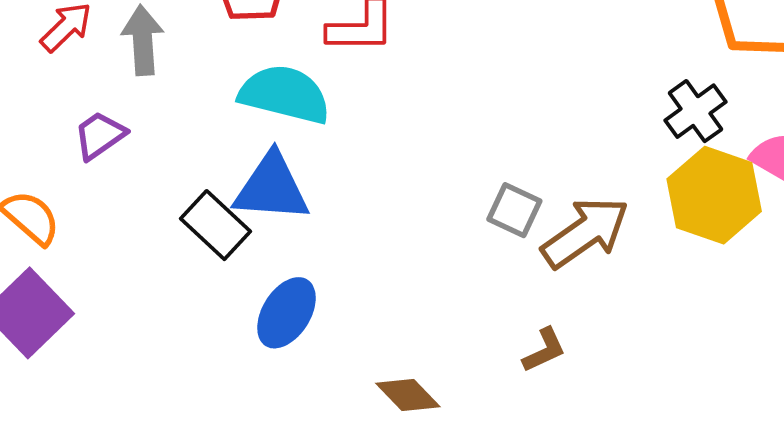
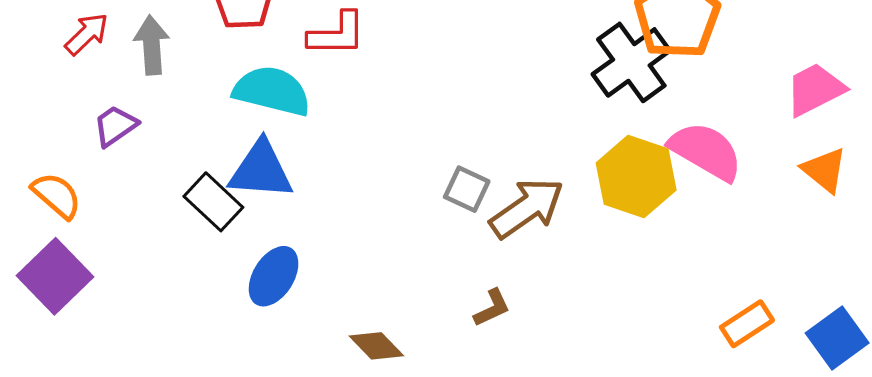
black cross: (696, 111) -> (631, 62), moved, size x1.5

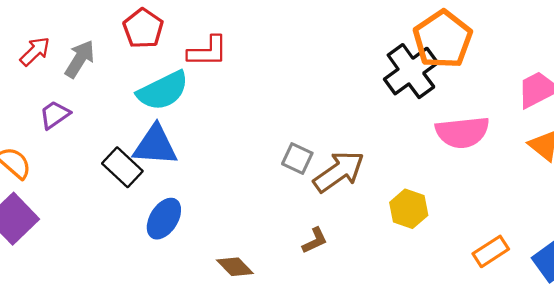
gray arrow: (152, 45) -> (80, 59), turned 36
cyan semicircle: (272, 91) -> (163, 91), turned 140
pink semicircle: (706, 151) -> (462, 132), turned 144
yellow hexagon: (636, 176) -> (409, 209), moved, size x0.7

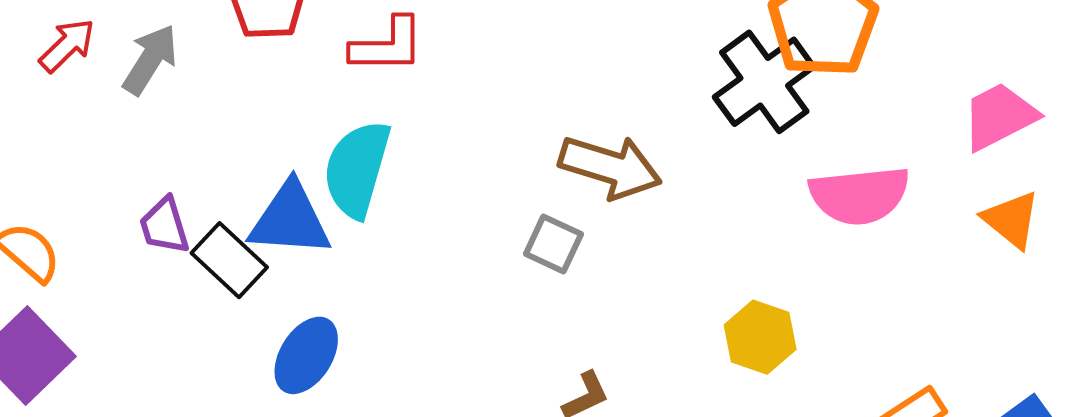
cyan semicircle: (163, 91) -> (357, 169), moved, turned 132
purple trapezoid: (55, 115) -> (164, 226), moved, turned -72
brown arrow: (339, 172) -> (610, 167), moved, turned 52

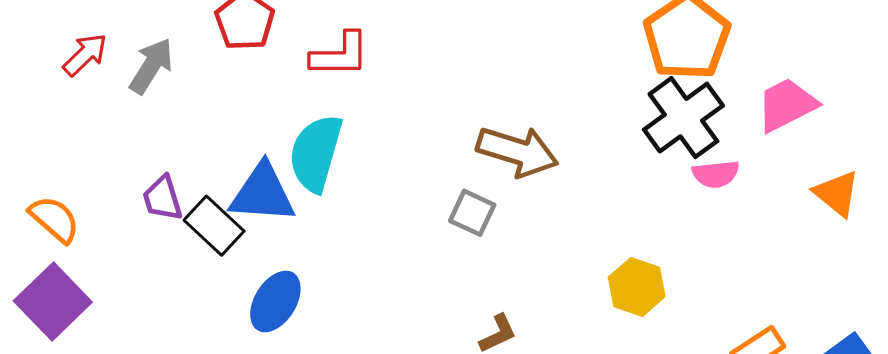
black cross: (764, 82) -> (683, 118), moved
pink trapezoid: (999, 116) -> (787, 105), moved
pink semicircle: (859, 195) -> (716, 174), size x0.6

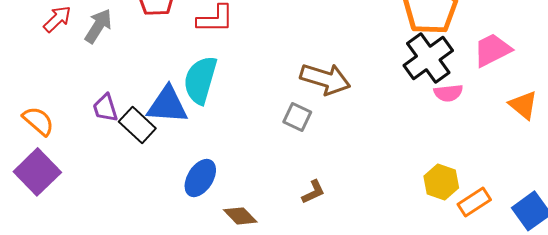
yellow hexagon: (637, 287) -> (441, 182), moved
blue ellipse: (275, 301) -> (200, 178), moved

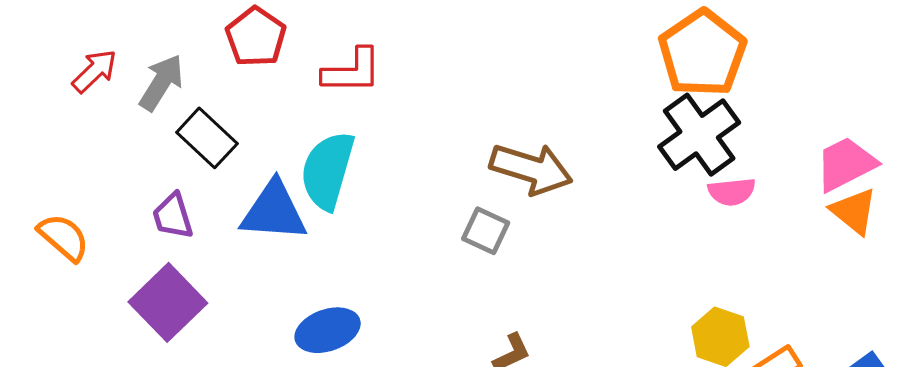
pink trapezoid: (492, 50) -> (846, 164), moved
black rectangle: (137, 125) -> (207, 138), moved
purple square: (37, 172) -> (168, 302), moved
blue ellipse: (200, 178) -> (328, 330), turned 39

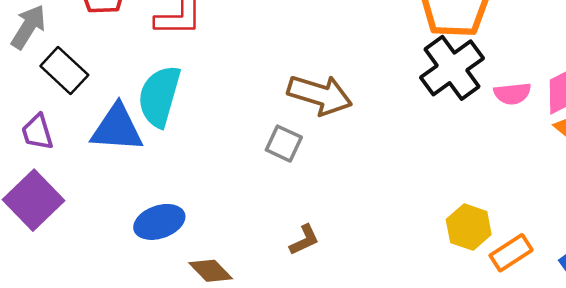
pink semicircle: (732, 192) -> (512, 94), moved

